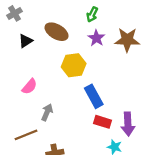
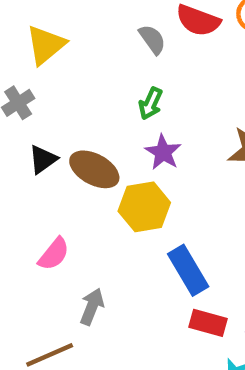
green arrow: (92, 14) -> (151, 103), moved
brown ellipse: (57, 32) -> (94, 169), moved
purple star: (96, 38) -> (163, 152), moved

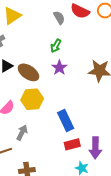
yellow hexagon: (144, 207) -> (32, 99), moved
red rectangle: (208, 323) -> (72, 144), turned -35

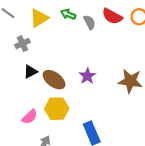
green arrow: (56, 46) -> (68, 14), moved, turned 80

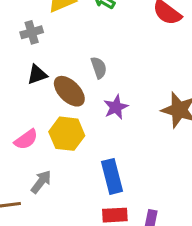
gray semicircle: (90, 22) -> (99, 68), moved
purple star: (87, 76) -> (116, 107), moved

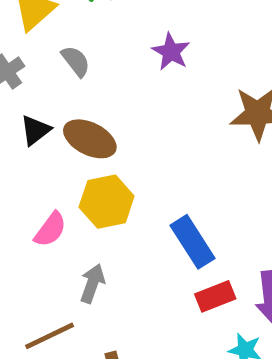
gray semicircle: (99, 68) -> (76, 61), moved
purple star: (116, 107) -> (171, 52), moved

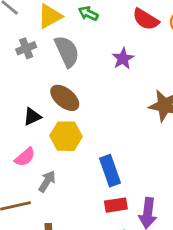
gray semicircle: (76, 61) -> (67, 51), size x1.6
black triangle: (35, 130) -> (32, 117), moved
pink semicircle: (50, 229) -> (25, 157), moved

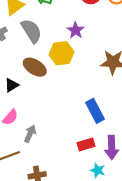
yellow hexagon: (66, 136) -> (61, 53), moved
blue rectangle: (110, 171) -> (95, 111), moved

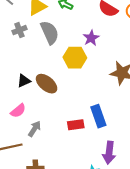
brown ellipse: (35, 67) -> (47, 84), moved
red rectangle: (86, 145) -> (76, 125), moved

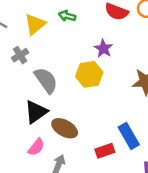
gray semicircle: (50, 33) -> (46, 80), moved
black triangle: (24, 81) -> (36, 112), size x1.5
brown ellipse: (47, 84) -> (65, 128), moved

